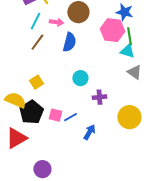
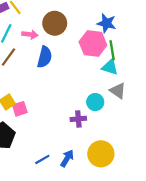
cyan circle: (80, 78) -> (95, 102), moved
pink square: (55, 115) -> (20, 109), moved, turned -32
blue line: (70, 117) -> (42, 159), moved
yellow circle: (129, 117) -> (101, 154), moved

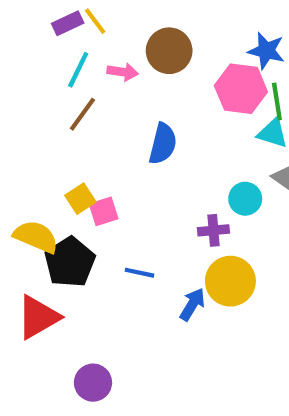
blue semicircle: (45, 57) -> (163, 144), moved
yellow circle: (101, 154) -> (230, 281), moved
blue line: (42, 159) -> (140, 273), moved, turned 42

